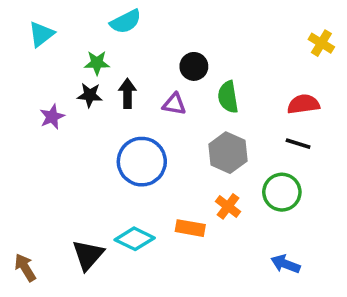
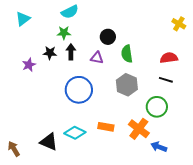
green star: (97, 63) -> (64, 33), moved
orange cross: (228, 206) -> (139, 129), moved, size x1.5
black triangle: (88, 255) -> (49, 142), turned -48

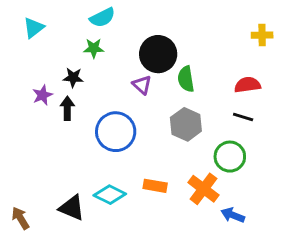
yellow cross: (179, 24) -> (262, 35), turned -32
black circle: (108, 37) -> (158, 54), size x1.6
black arrow: (71, 52) -> (67, 108), moved
purple triangle: (97, 58) -> (142, 85), turned 32

